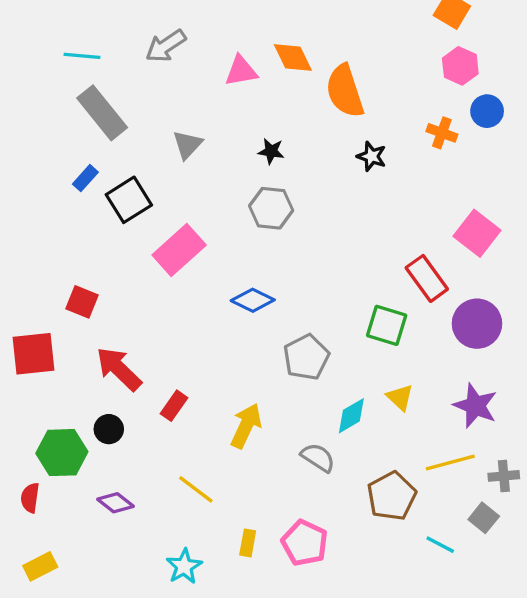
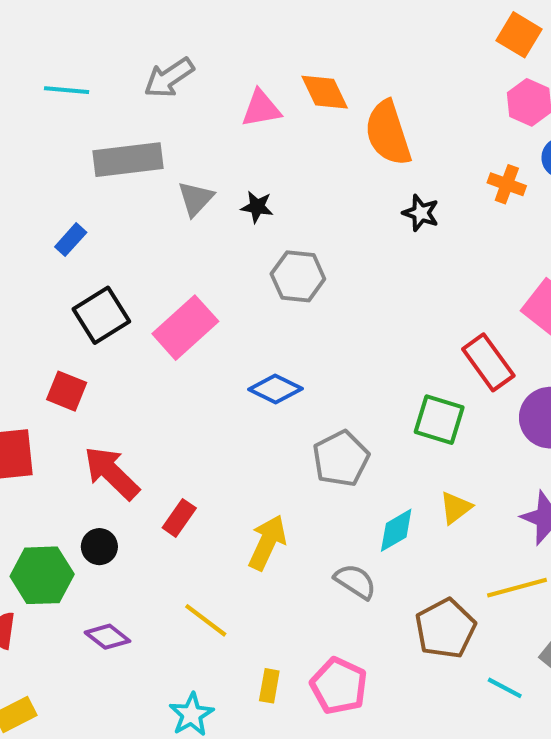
gray rectangle: (102, 113) -> (128, 160), moved, turned -58
black star: (271, 151) -> (257, 207), moved
black square: (129, 200) -> (101, 315), moved
yellow triangle: (400, 397) -> (456, 508), turned 40

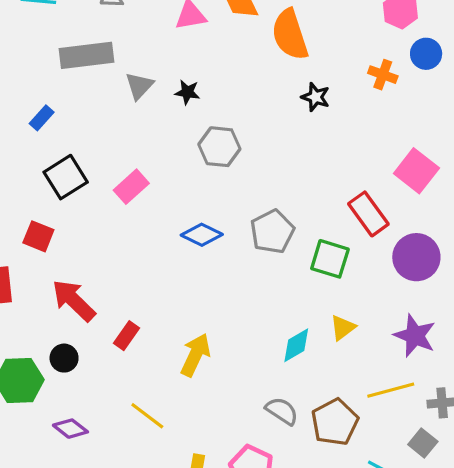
pink rectangle: (185, 328) -> (131, 187), size x0.7
gray pentagon: (341, 459) -> (272, 232), moved
gray semicircle: (355, 581) -> (282, 411), moved

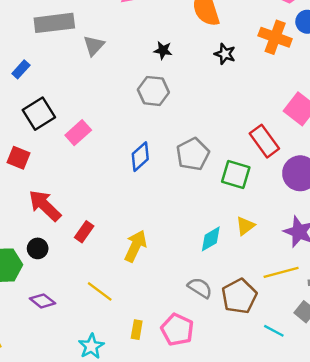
orange cross: (383, 75) -> (275, 37), size x1.5
black star: (187, 92) -> (163, 50), moved
pink rectangle: (131, 187) -> (78, 133), moved
blue diamond: (202, 235) -> (140, 157), turned -68

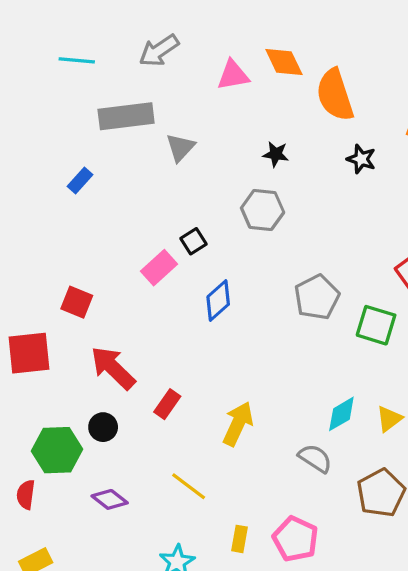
black square: (39, 114) -> (193, 241), moved, size x0.6
blue diamond: (140, 157) -> (218, 300), moved
yellow triangle: (245, 226) -> (389, 419), moved
gray semicircle: (200, 288) -> (315, 458), moved

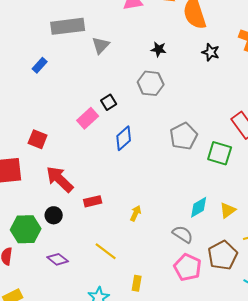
red rectangle: (167, 404) -> (93, 201), turned 42
yellow arrow: (238, 424) -> (136, 213), size x0.6
pink pentagon: (295, 539) -> (188, 267), moved

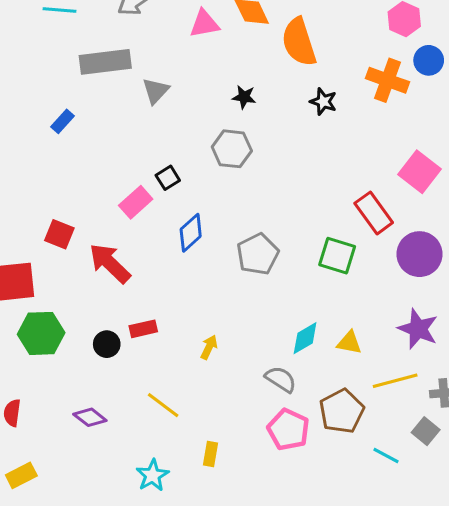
gray pentagon: (184, 136) -> (258, 254), moved
red arrow: (60, 179) -> (110, 263), moved
yellow triangle: (228, 210) -> (349, 343), turned 48
black circle: (54, 215) -> (107, 344), moved
green hexagon: (26, 229) -> (41, 333), moved

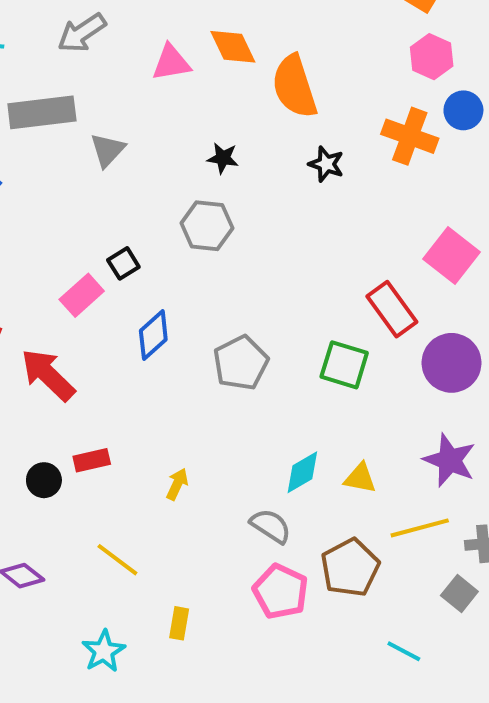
cyan line: (386, 456) -> (404, 651), moved

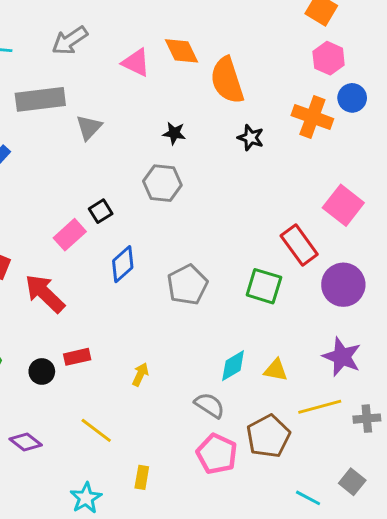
pink triangle: (171, 63) -> (136, 63), turned 36
gray square: (459, 594) -> (352, 482), moved

